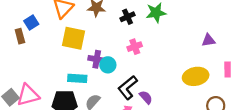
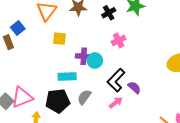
yellow square: (73, 38) -> (59, 39), size x0.6

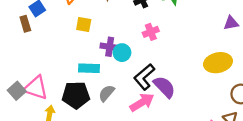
purple semicircle: (134, 88) -> (164, 87), size x1.5
pink triangle: (22, 97) -> (36, 88), turned 35
pink arrow: (116, 103) -> (142, 102), size x1.5

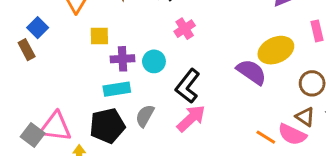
purple cross: (110, 47) -> (123, 59), moved
purple semicircle: (164, 87) -> (252, 72), moved

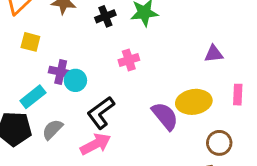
pink cross: (185, 29) -> (129, 60), moved
purple cross: (123, 59) -> (61, 72), moved
cyan rectangle: (117, 89) -> (33, 97), turned -45

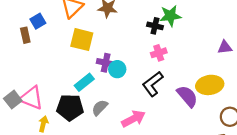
black cross: (105, 16) -> (155, 26), moved, turned 35
yellow square: (30, 42) -> (82, 40), size x1.5
black L-shape: (101, 113) -> (153, 84), moved

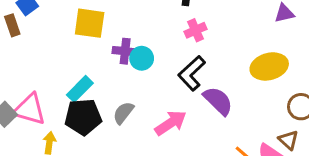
cyan rectangle: (84, 82) -> (80, 89), moved
purple semicircle: (187, 96) -> (218, 101), moved

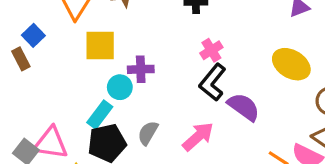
pink cross: (196, 30) -> (211, 50), moved
cyan circle: (142, 58) -> (120, 87), moved
yellow ellipse: (269, 66) -> (291, 64), turned 54

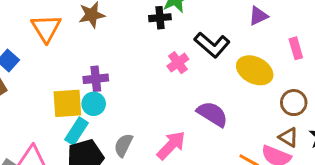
yellow square: (100, 46) -> (67, 103), moved
purple cross: (141, 69) -> (96, 79), moved
black L-shape: (213, 82) -> (212, 45), moved, turned -84

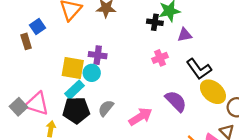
purple triangle: (258, 16) -> (185, 35), moved
black L-shape: (212, 45) -> (199, 69), moved
yellow ellipse: (255, 70) -> (213, 92), moved

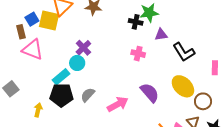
purple cross: (98, 55) -> (83, 48), turned 35
pink cross: (160, 58) -> (138, 54), turned 32
yellow square: (73, 68) -> (49, 21), moved
black L-shape: (199, 69) -> (184, 52), moved
pink triangle: (37, 104) -> (33, 49), moved

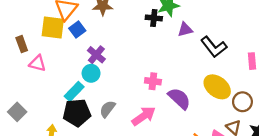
blue square: (32, 19) -> (77, 29), moved
pink triangle: (33, 49) -> (37, 63), size x0.7
pink cross: (138, 54) -> (153, 81), moved

